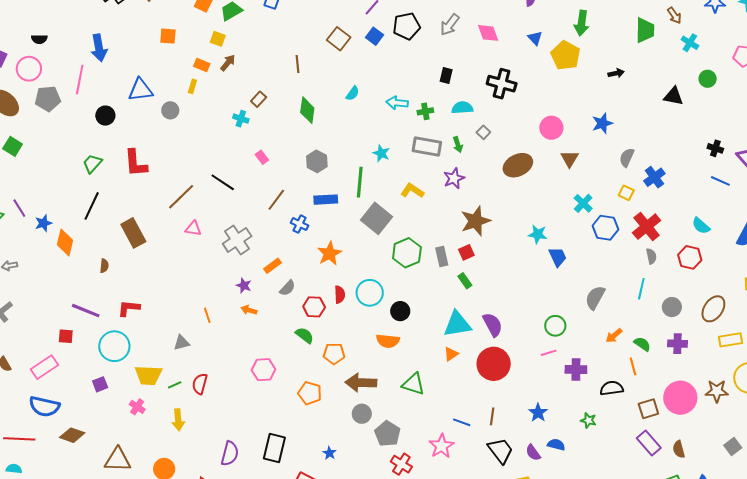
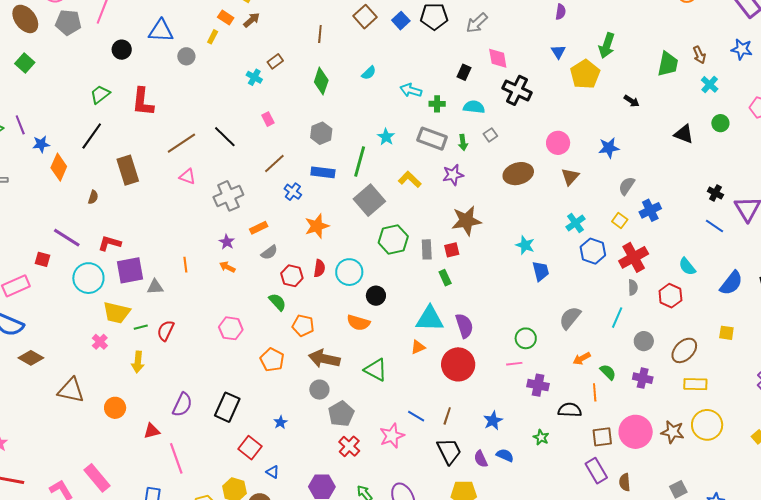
pink diamond: (488, 33) -> (498, 58), moved
black arrow: (616, 73) -> (632, 101), turned 35
purple square: (100, 384) -> (130, 270), moved, size x1.8

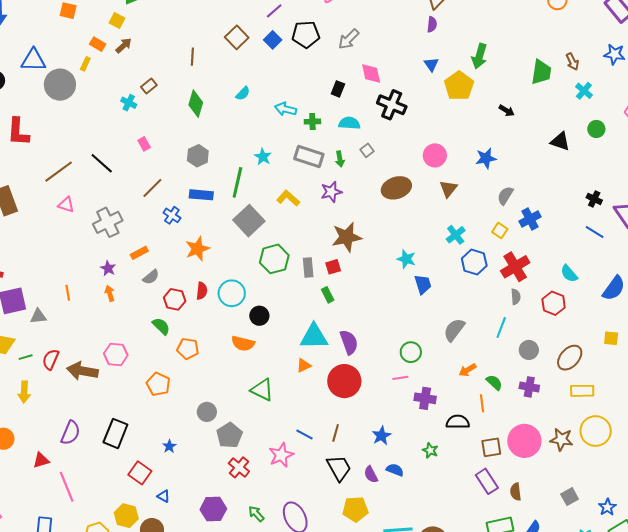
gray circle: (186, 56) -> (60, 85), size x1.8
orange arrow: (227, 267) -> (110, 293), turned 49
brown arrow: (324, 359) -> (82, 371), moved

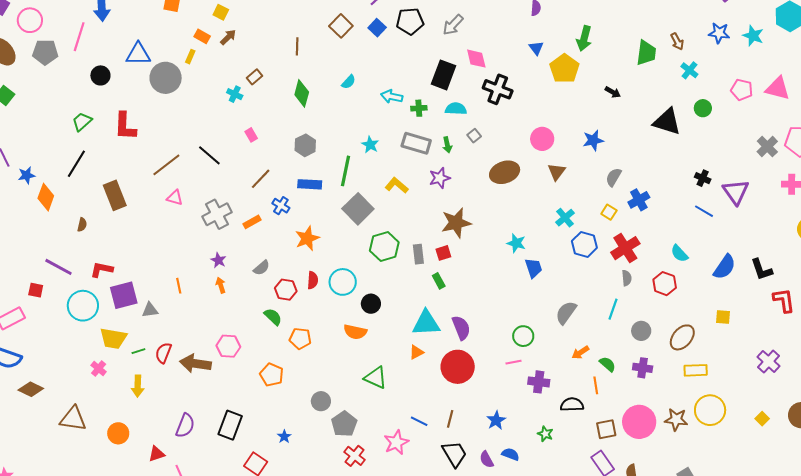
black rectangle: (338, 89) -> (444, 75), size x1.8
black triangle: (560, 141) -> (667, 122), size x1.4
orange rectangle: (139, 253) -> (252, 222), moved

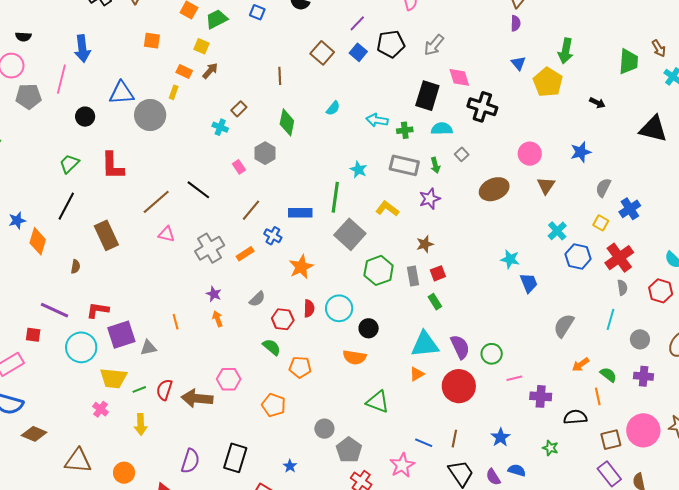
gray hexagon: (305, 145) -> (265, 153), moved
brown star: (456, 223) -> (425, 244), moved, size x0.6
green circle: (523, 336) -> (492, 354), moved

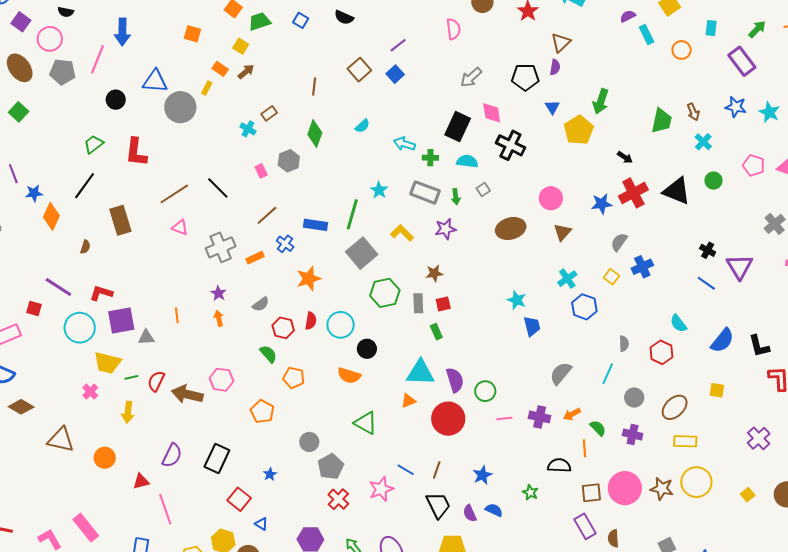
black pentagon: (391, 44) -> (525, 77), moved
red cross: (619, 258) -> (633, 193), moved
purple cross: (541, 396) -> (540, 417), moved

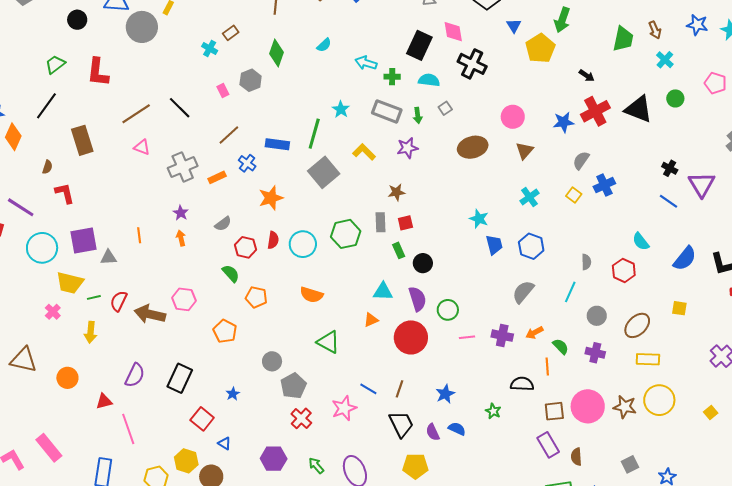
red L-shape: (101, 293) -> (65, 193), moved, turned 60
green hexagon: (385, 293) -> (346, 234), moved
blue hexagon: (584, 307) -> (531, 246), moved
black circle: (367, 349) -> (423, 263), moved
cyan triangle: (420, 373) -> (383, 292), size x0.7

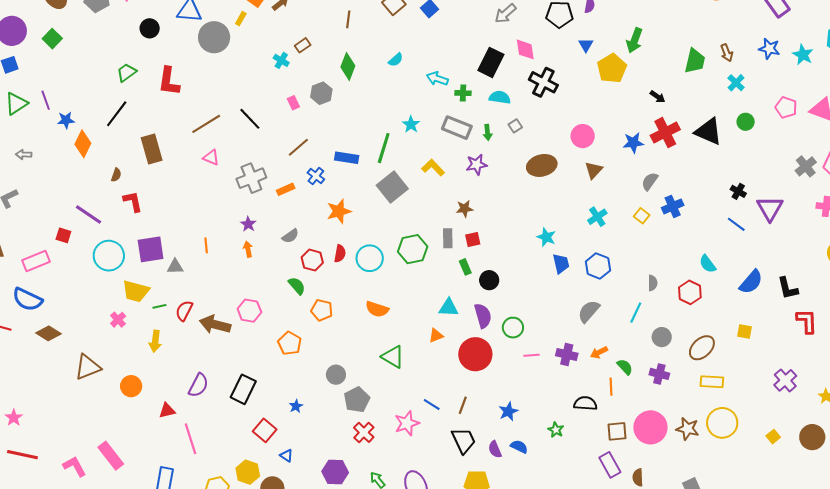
brown triangle: (24, 360) -> (88, 367), turned -36

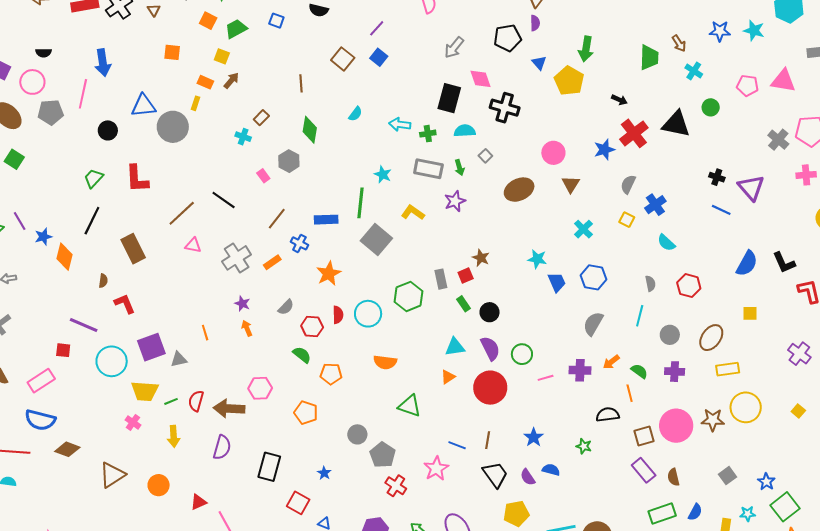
brown star: (465, 209) -> (481, 258), moved, turned -30
cyan semicircle: (708, 264) -> (666, 243), moved
purple semicircle: (198, 385) -> (222, 447), moved

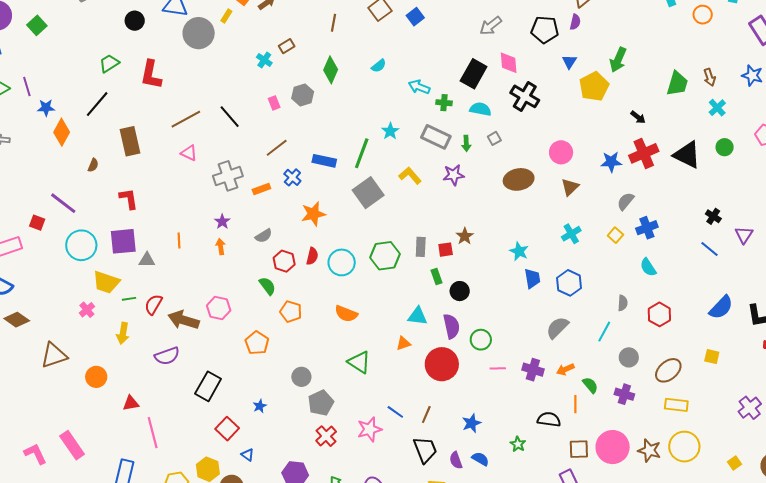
purple triangle: (751, 188) -> (744, 235), size x0.7
red L-shape: (125, 304) -> (129, 199), moved
purple semicircle: (222, 447) -> (167, 356), turned 40

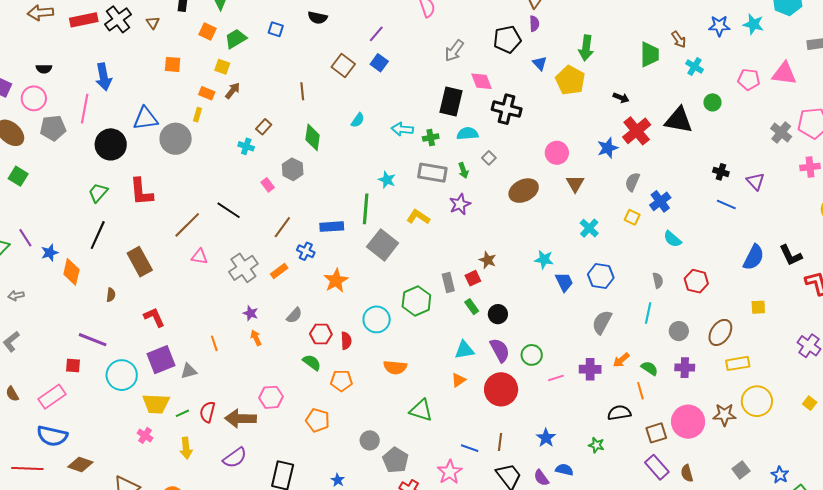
black circle: (135, 21) -> (111, 144), size x1.6
red semicircle: (312, 256) -> (346, 341), moved

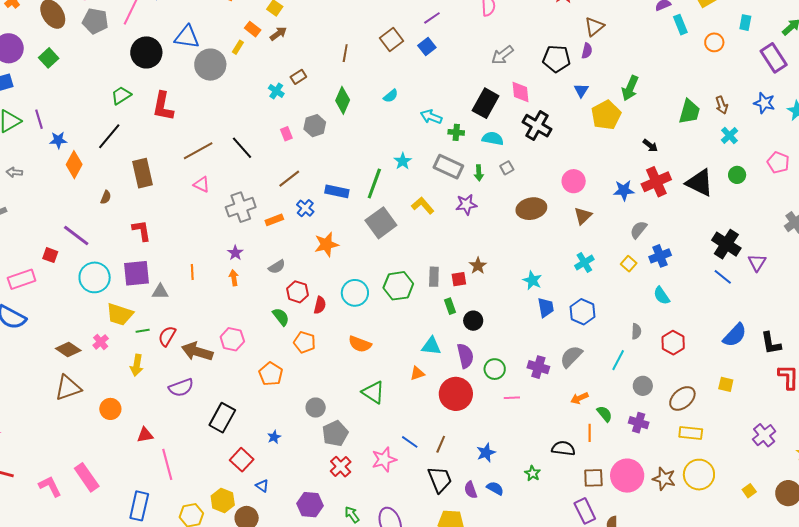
black cross: (721, 172) -> (726, 244), size x1.8
purple cross: (590, 369) -> (538, 367), moved
brown diamond: (80, 464) -> (68, 350), moved

